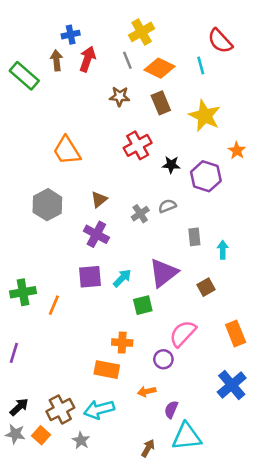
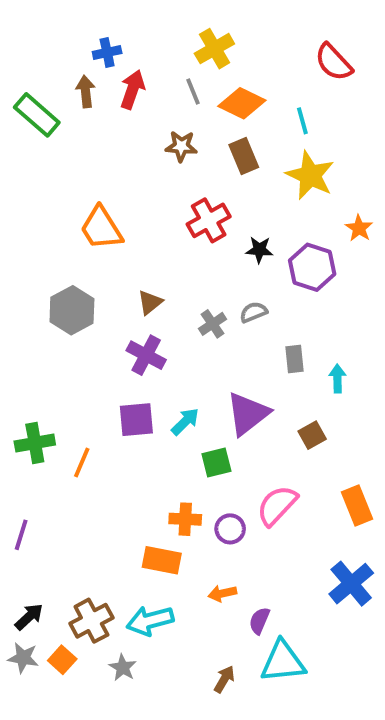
cyan line: (201, 65) -> (302, 121), moved
purple circle: (163, 359) -> (230, 529), moved

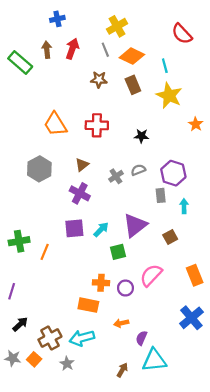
blue cross: (107, 52) -> (57, 19), moved
red cross: (209, 220) -> (97, 125), moved, turned 30
purple hexagon: (312, 267) -> (173, 173), moved
black arrow: (29, 617) -> (20, 324), moved

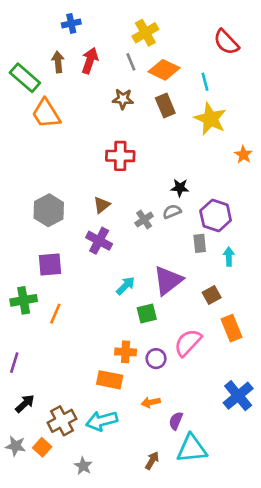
orange trapezoid: (55, 124) -> (46, 114), moved
black star: (141, 136) -> (180, 188), moved
purple square: (74, 228) -> (50, 265), moved
orange rectangle: (195, 275) -> (231, 328), moved
gray star: (67, 364) -> (83, 466), moved

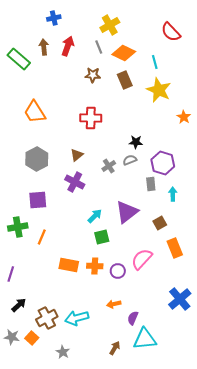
orange trapezoid: (46, 114) -> (35, 112), moved
green square: (147, 314) -> (102, 237), moved
orange rectangle: (110, 380) -> (69, 265), moved

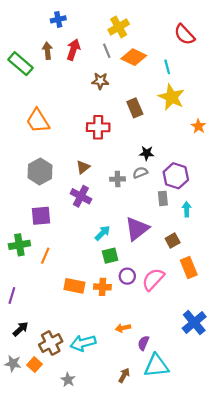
brown rectangle: (125, 80) -> (135, 108), moved
gray cross: (109, 166) -> (118, 179), turned 32
purple circle: (118, 271) -> (127, 276), moved

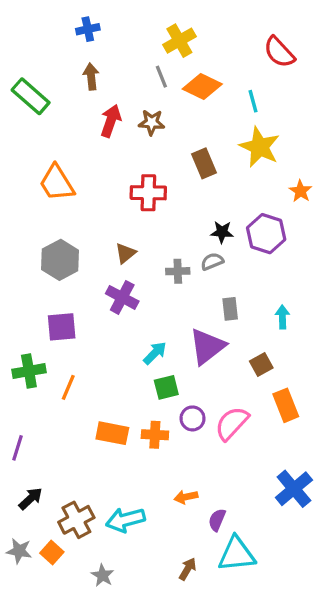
red arrow: (73, 50) -> (111, 121), moved
brown arrow: (47, 51) -> (91, 77), moved
purple hexagon: (176, 176) -> (266, 234), moved
gray rectangle: (163, 198) -> (230, 309), moved

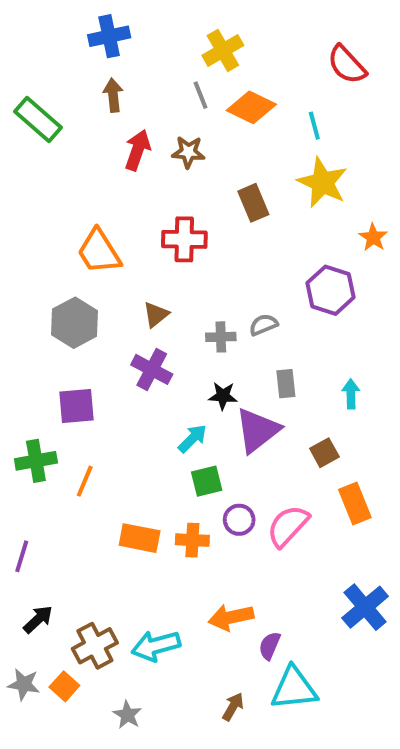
blue cross: (88, 29) -> (109, 36), size x1.4
orange trapezoid: (57, 183) -> (99, 252), moved
black star: (222, 232) -> (223, 396), moved
orange arrow: (186, 497) -> (231, 617), size x1.5

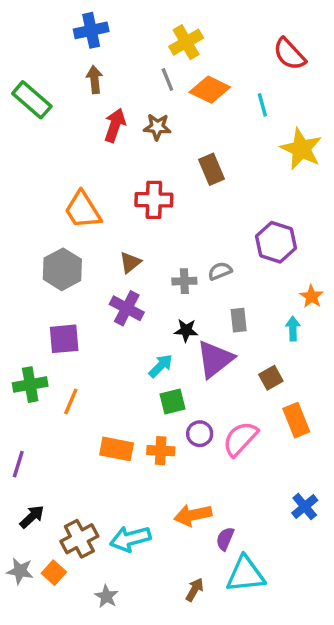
yellow star: (322, 183) -> (301, 149), moved
orange star: (373, 237) -> (311, 296), moved
blue cross: (365, 607) -> (305, 507), size x0.7

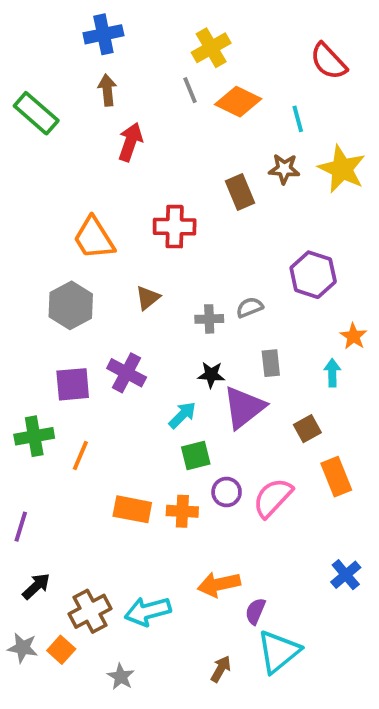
brown star: (157, 127) -> (284, 169), moved
purple cross: (127, 308) -> (127, 373), moved
cyan triangle: (245, 574) -> (278, 652), turned -33

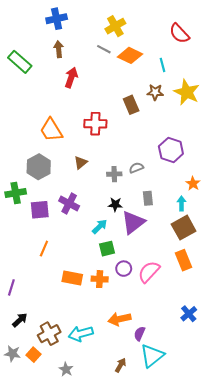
gray line: (190, 90) -> (104, 49), turned -40
brown square: (307, 429) -> (184, 228), moved, size x1.6
green cross: (34, 436) -> (16, 193), moved

